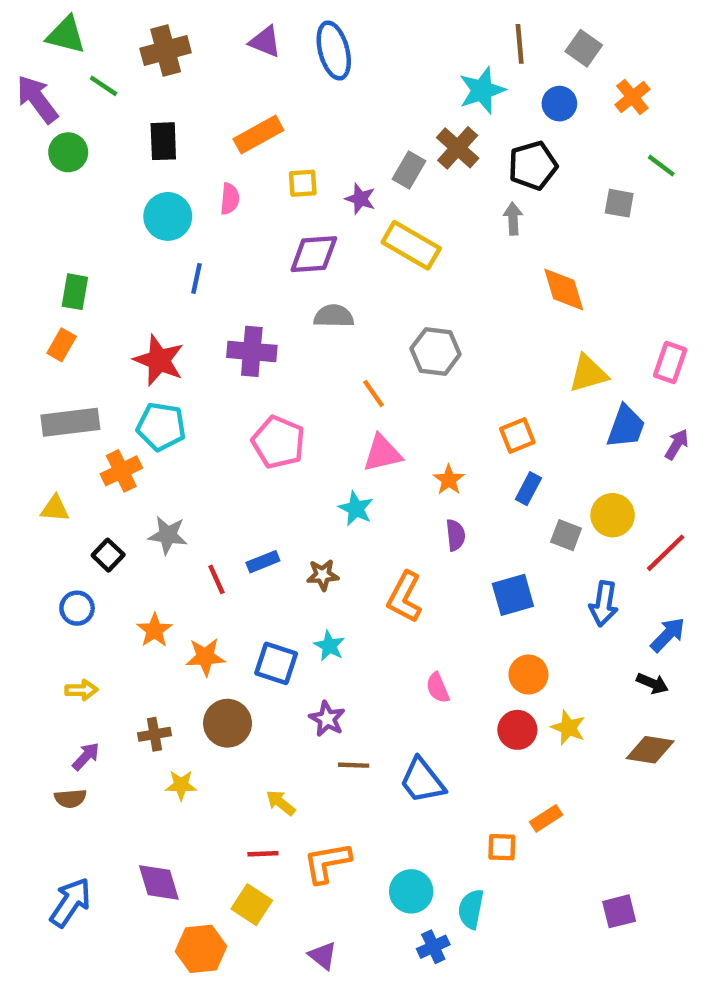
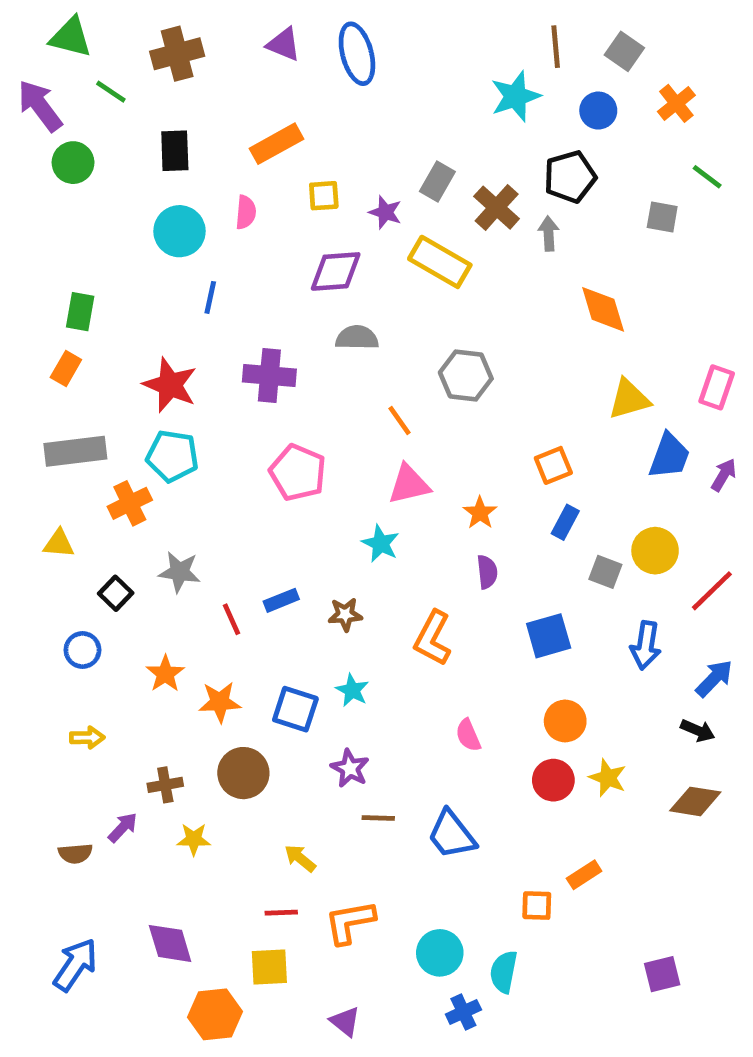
brown cross: (458, 148) -> (497, 208), moved
purple arrow: (86, 756) -> (123, 827), moved
yellow square: (252, 905) -> (269, 967), turned -36

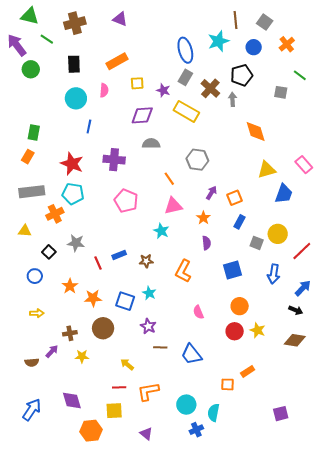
blue ellipse: (357, 54) -> (185, 50), moved
pink rectangle: (717, 387) -> (304, 165), turned -60
purple arrow: (724, 475) -> (211, 193), moved

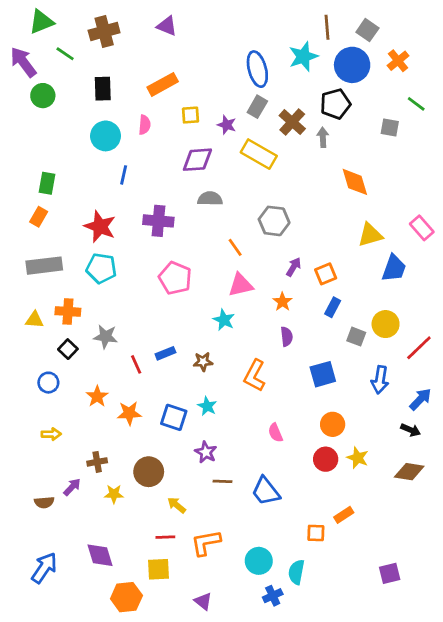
green triangle: (30, 16) -> (41, 22), turned -36
blue circle: (254, 47) -> (352, 65), size x1.6
orange cross: (55, 214) -> (68, 311), moved, turned 30
brown circle: (103, 328) -> (149, 472), moved

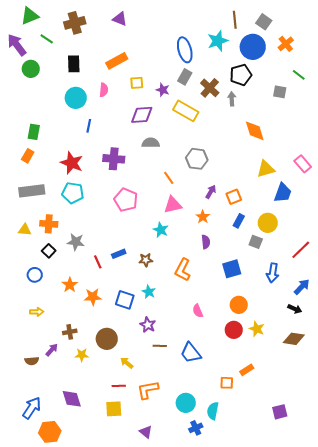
yellow circle: (386, 324) -> (268, 223), moved
orange hexagon: (126, 597) -> (50, 432), moved

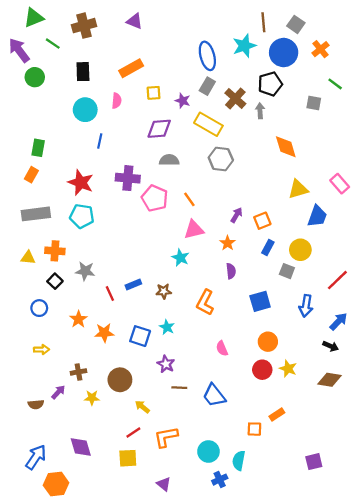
gray hexagon: (197, 159) -> (221, 159), moved
pink pentagon: (126, 200) -> (155, 198), moved
red line: (119, 386) -> (133, 432), turned -32

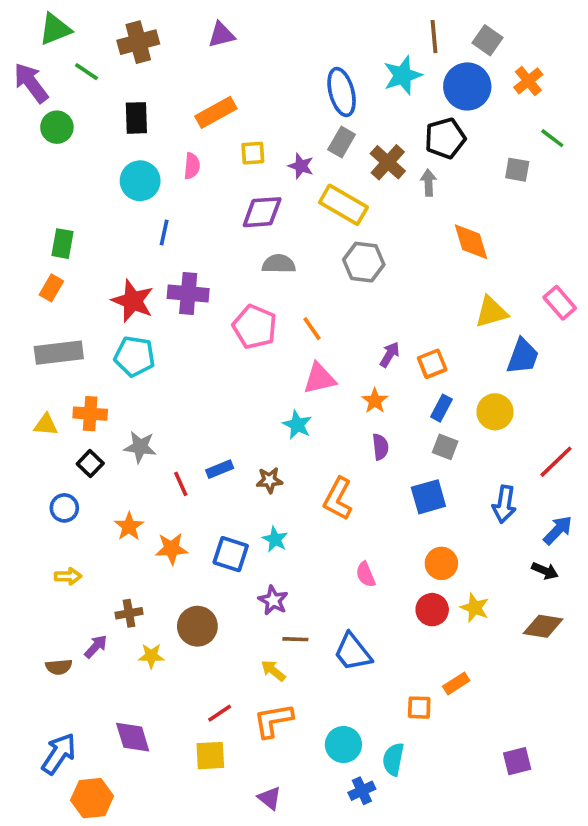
purple triangle: (134, 21) -> (221, 35), turned -36
purple cross: (128, 178) -> (188, 294), moved
gray square: (287, 271) -> (445, 447), moved
yellow arrow: (142, 407) -> (273, 671), moved

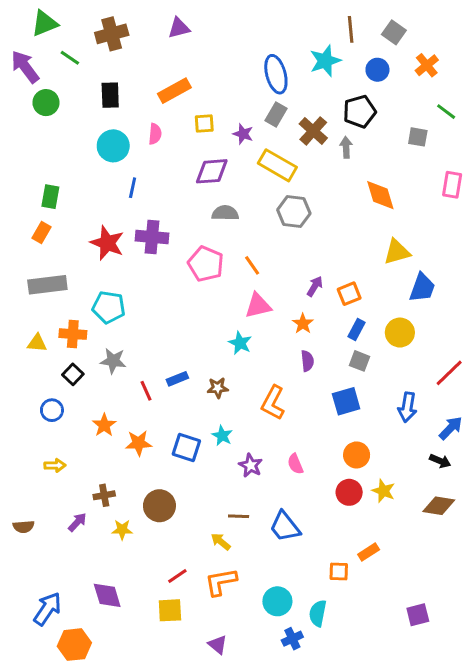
blue circle: (467, 86) -> (377, 70), size x0.6
pink rectangle: (560, 303) -> (452, 185), moved, turned 50
cyan pentagon: (135, 356) -> (109, 307), moved
purple star: (273, 600) -> (251, 465), moved
brown semicircle: (59, 667) -> (24, 527), moved

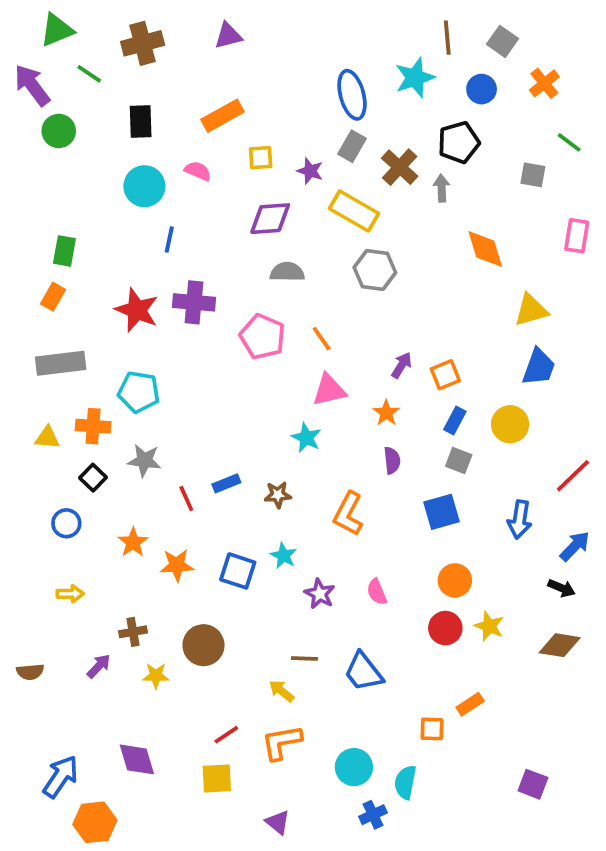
pink semicircle: (155, 134) -> (198, 171), turned -72
yellow triangle: (397, 252) -> (531, 310), moved
purple square: (418, 615) -> (533, 784), turned 35

